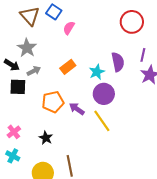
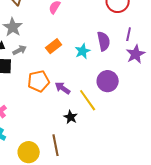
purple circle: (104, 94) -> (108, 81), moved
black star: (46, 138) -> (71, 117), moved

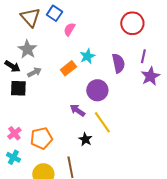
cyan star: (83, 51) -> (87, 56), moved
orange pentagon: (39, 81) -> (41, 138), moved
purple circle: (108, 81) -> (97, 90), moved

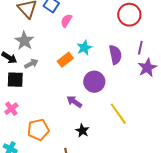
yellow line: (102, 122) -> (118, 114), moved
pink cross: (14, 133) -> (11, 109), moved

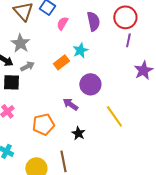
purple line: (140, 48) -> (128, 40), moved
purple semicircle: (115, 55) -> (93, 21), moved
orange pentagon: (38, 130) -> (43, 124), moved

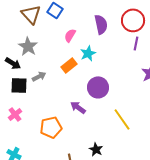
pink semicircle: (62, 23) -> (70, 35), moved
gray arrow: (27, 66) -> (39, 76), moved
black star: (78, 133) -> (96, 149), moved

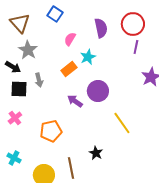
brown triangle: (31, 14) -> (20, 23), moved
gray arrow: (39, 76) -> (39, 80), turned 104
purple arrow: (78, 107) -> (75, 101), moved

